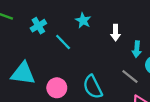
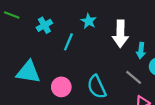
white arrow: (116, 33) -> (120, 34), size x1.6
cyan line: (63, 42) -> (68, 42), turned 66

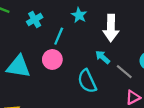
cyan arrow: (141, 51) -> (103, 57), moved, turned 126
pink circle: (61, 87) -> (52, 59), moved

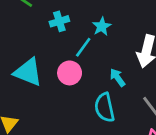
cyan star: (79, 15) -> (102, 26), moved
cyan arrow: (103, 57) -> (117, 77), moved

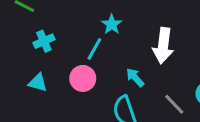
cyan cross: (59, 21) -> (44, 41), moved
cyan triangle: (28, 72) -> (38, 83), size x0.6

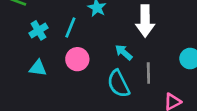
cyan line: (94, 49) -> (70, 28), moved
gray line: (174, 104) -> (148, 73), moved, turned 50

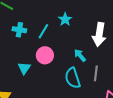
cyan cross: (38, 30) -> (19, 30), turned 32
cyan triangle: (38, 68) -> (24, 68), moved, turned 48

